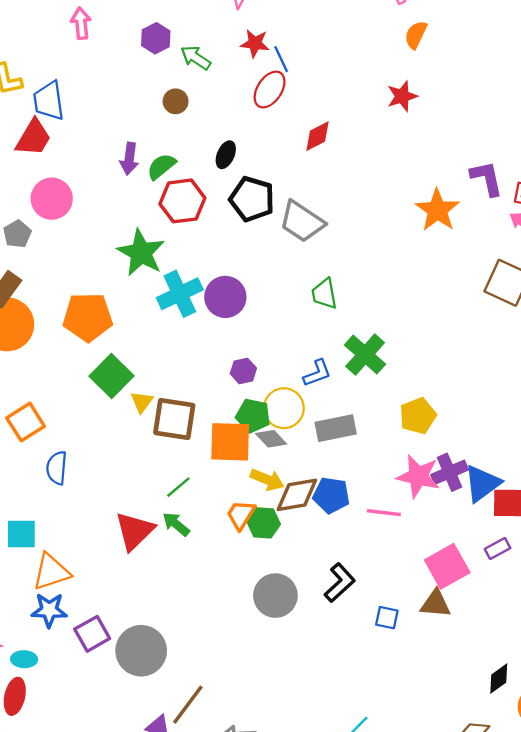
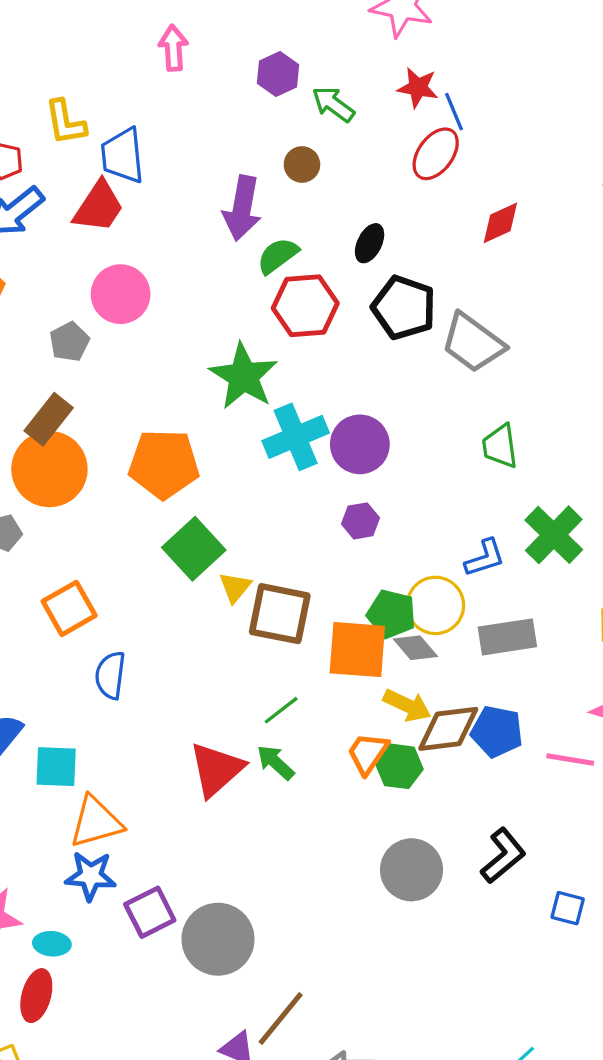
purple arrow: (129, 159) -> (242, 208), moved, size x1.4
purple hexagon: (243, 371) -> (360, 521), moved

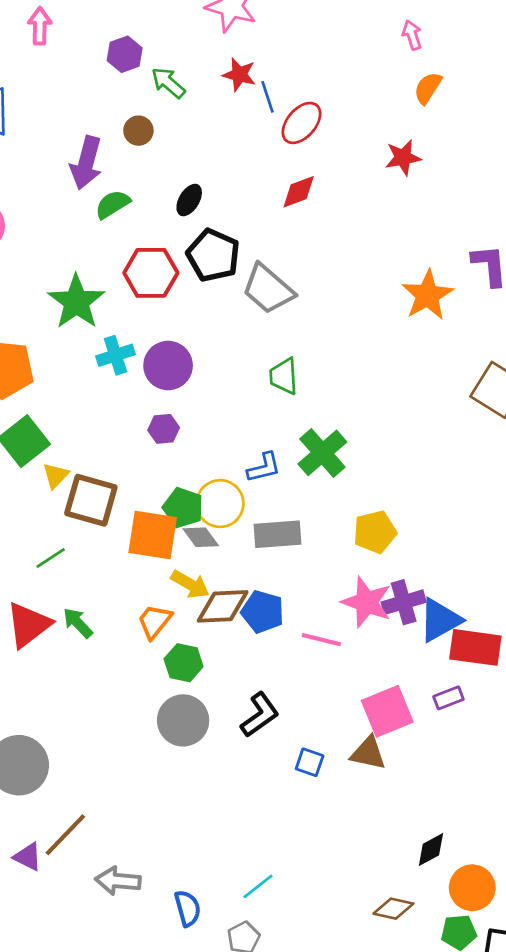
red ellipse: (436, 154) -> (301, 123), moved
red hexagon: (305, 306) -> (151, 273), moved
cyan cross: (296, 437) -> (116, 355), size x0.7
green line: (281, 710) -> (51, 558), moved
green hexagon: (399, 766) -> (184, 663), moved

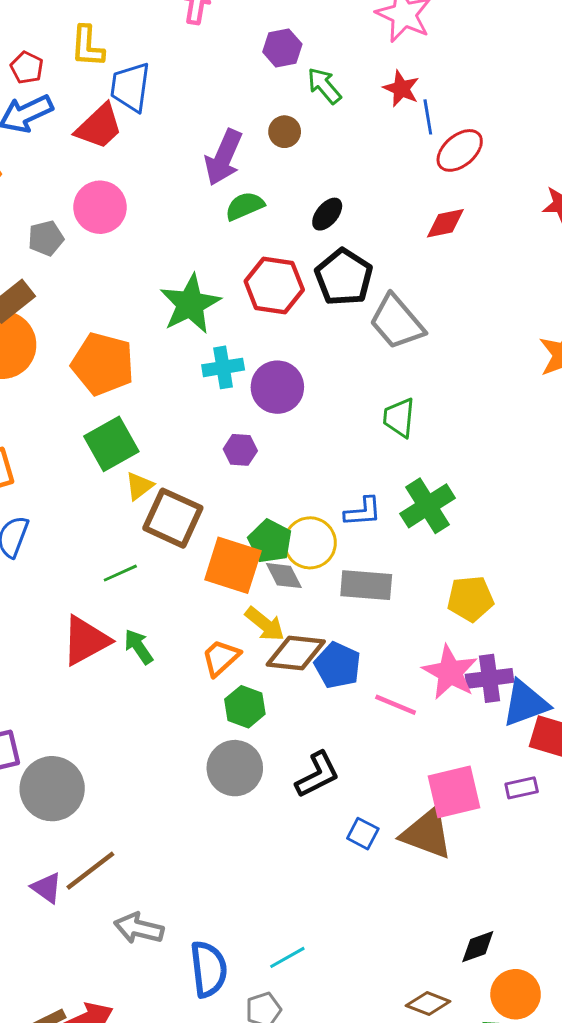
purple hexagon: (164, 429) -> (240, 450), moved
brown triangle: (368, 753) -> (427, 834), size x1.4
blue semicircle: (188, 908) -> (209, 969), size x1.4

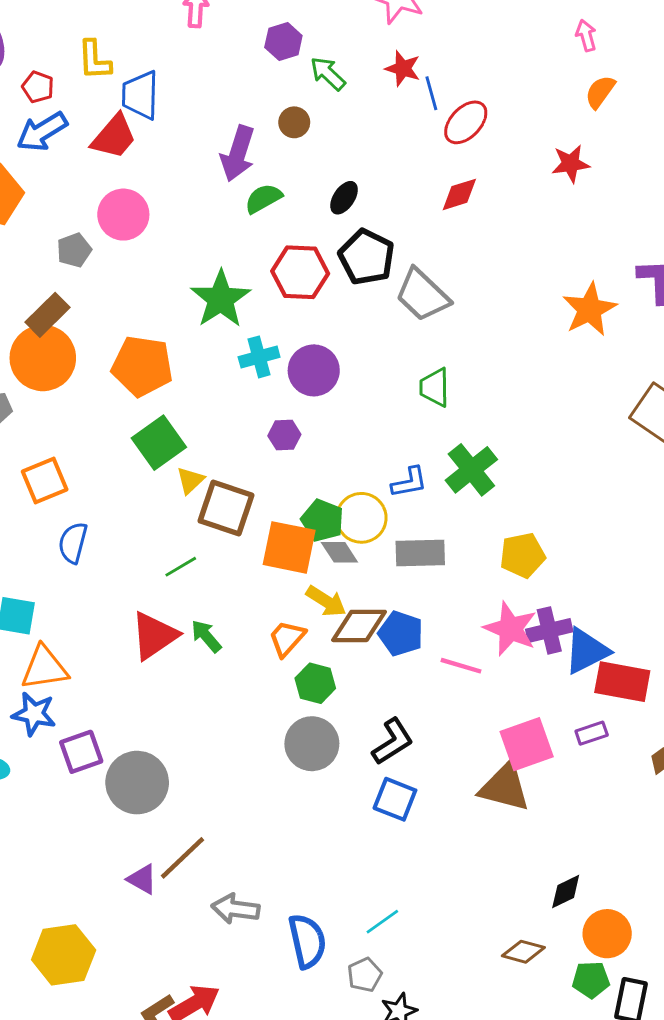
blue square: (363, 834) -> (395, 799), moved, size x1.4

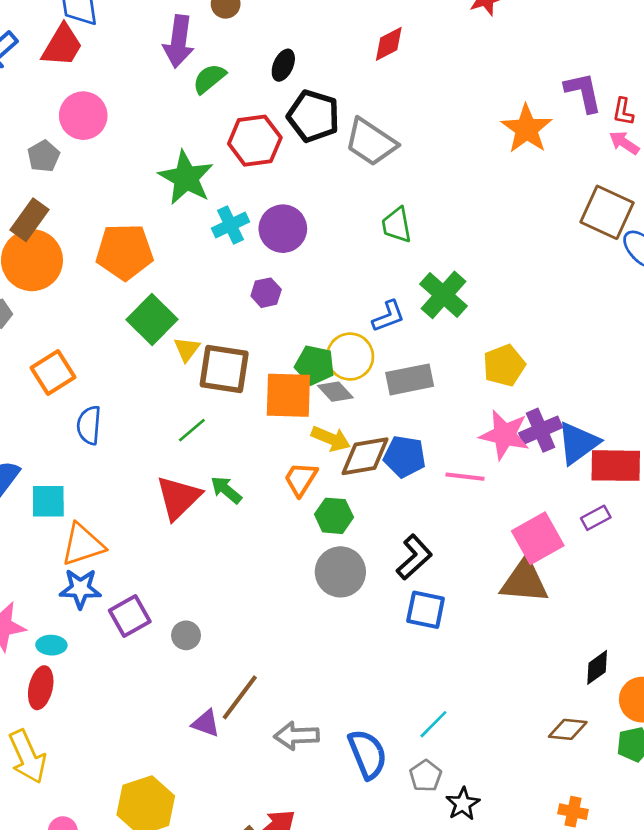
gray circle: (137, 783) -> (186, 635), size x0.5

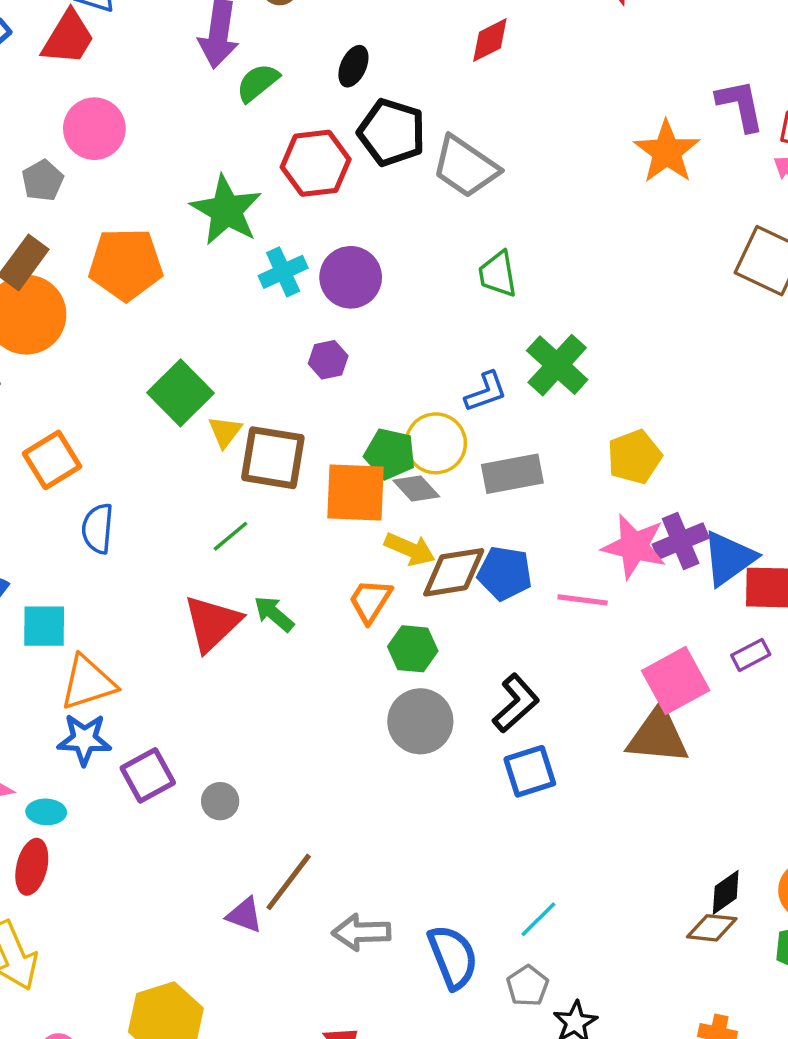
orange pentagon: (125, 252) -> (126, 264), moved
blue square: (426, 610) -> (530, 771), turned -30
black diamond: (597, 667) -> (726, 892), moved

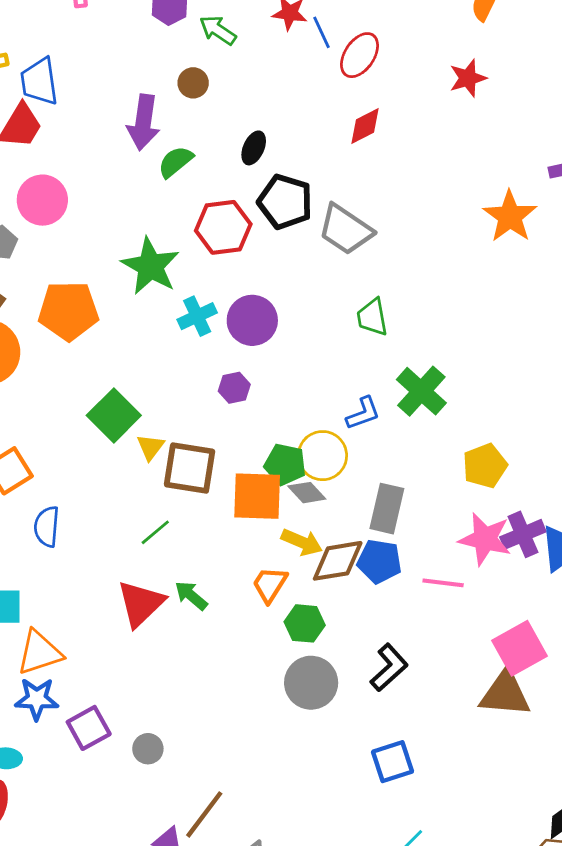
gray rectangle: (512, 474) -> (387, 509), moved, turned -66
blue square: (530, 771) -> (392, 762), moved

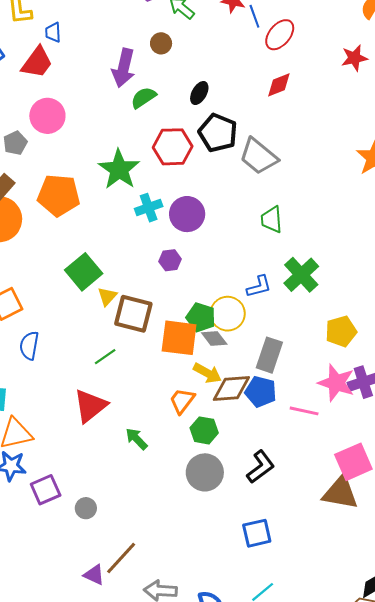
blue trapezoid: (39, 81) -> (53, 32), size x0.6
green arrow: (191, 596) -> (136, 439), moved

